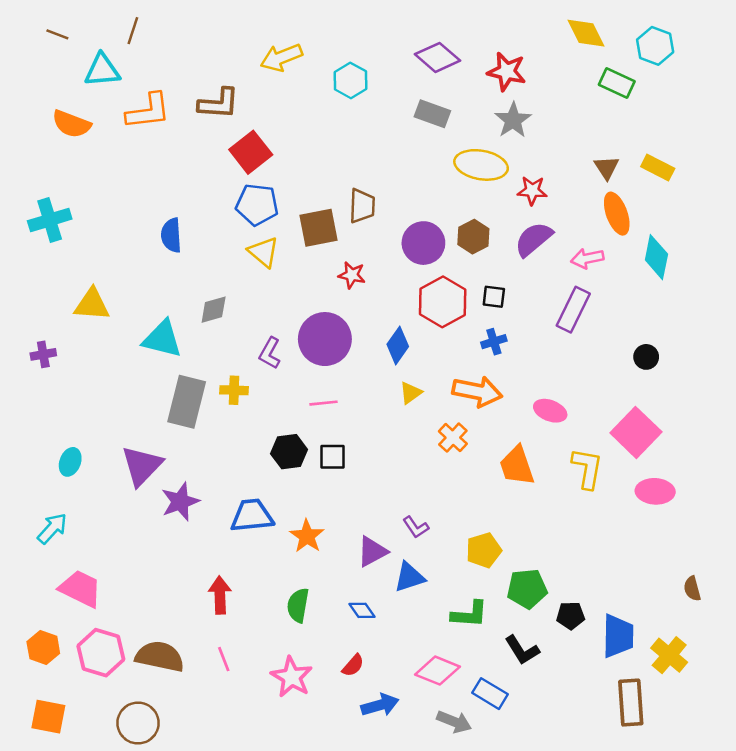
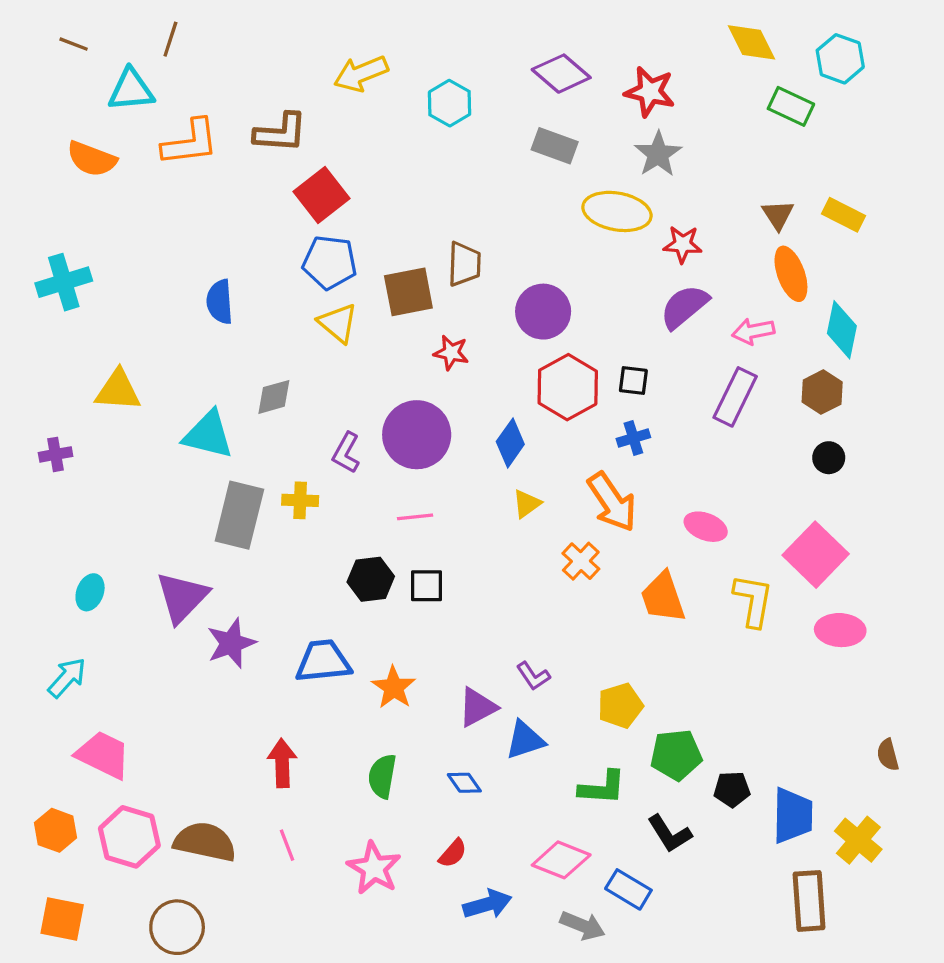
brown hexagon: (473, 237) -> (822, 392), moved
orange arrow: (477, 392) -> (612, 502), turned 45

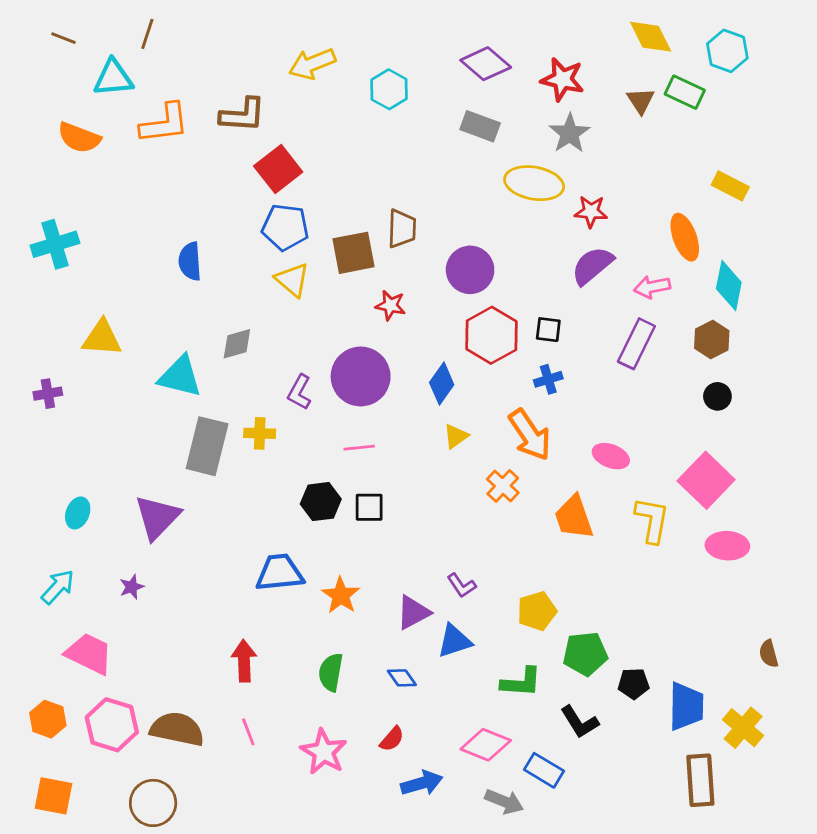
brown triangle: (778, 215) -> (641, 101), moved
purple star: (231, 643) -> (132, 587), moved, size x0.6

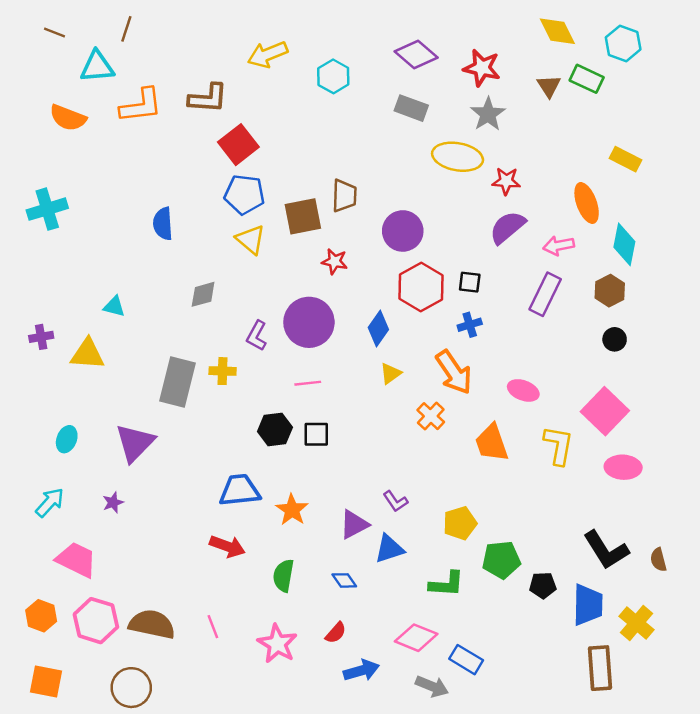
yellow triangle: (102, 338) -> (87, 354), moved
cyan triangle: (180, 376) -> (114, 306), moved, size x0.6
red arrow: (244, 661) -> (227, 546), moved, turned 112
black L-shape: (580, 722) -> (606, 550), moved, size x1.4

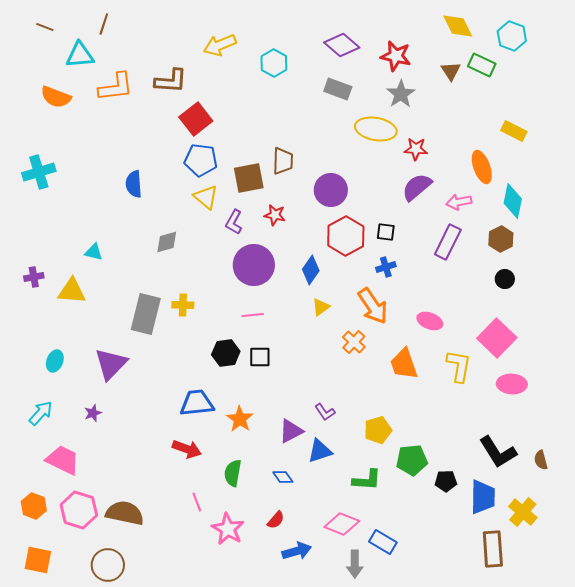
purple L-shape: (257, 336) -> (234, 222), moved
pink line: (213, 627) -> (197, 502), moved
gray arrow: (432, 686) -> (355, 564), turned 68

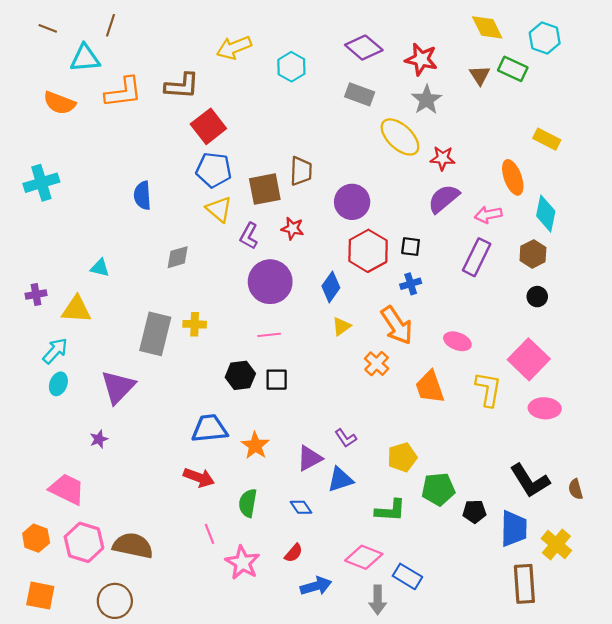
yellow ellipse: (376, 129) -> (400, 137), turned 33
cyan arrow: (41, 413) -> (55, 351), moved

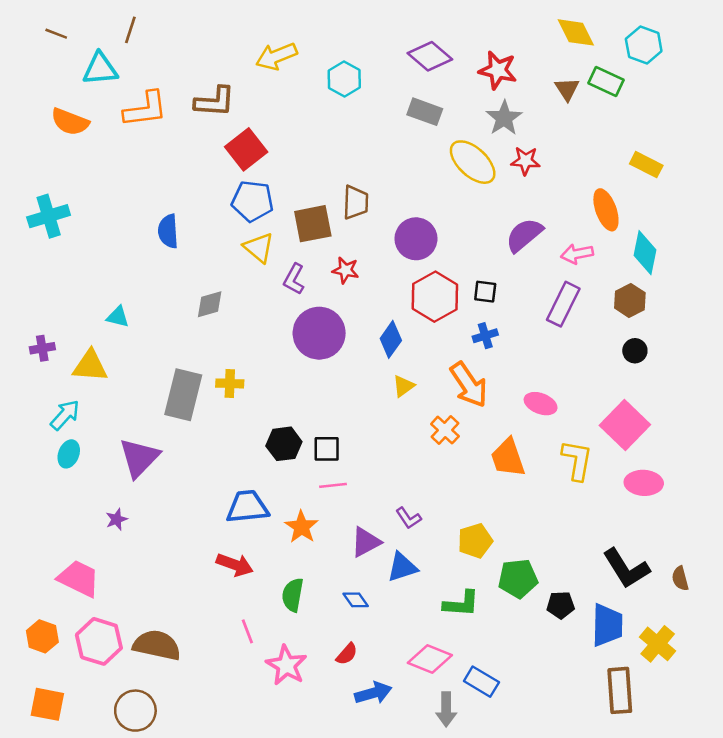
red star: (443, 158) -> (525, 161), moved
pink line: (269, 335) -> (333, 485), moved

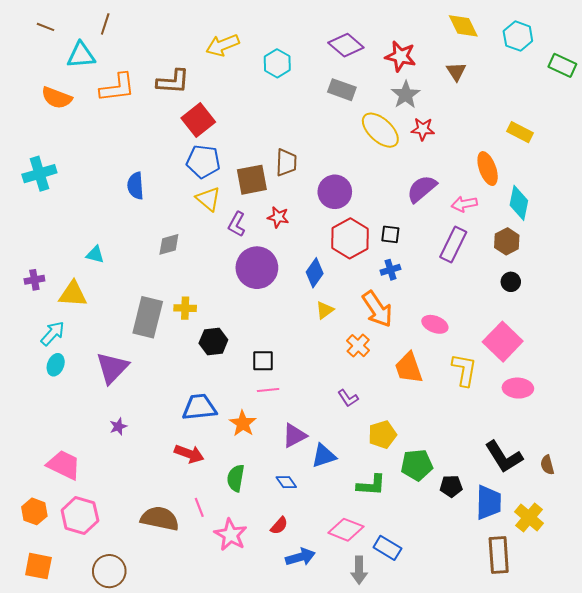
green rectangle: (606, 82) -> (562, 65), moved
black hexagon: (284, 444) -> (213, 342), moved
purple L-shape: (408, 518) -> (348, 398), moved
purple star: (117, 519) -> (118, 426), moved
brown semicircle: (157, 645) -> (160, 519), moved

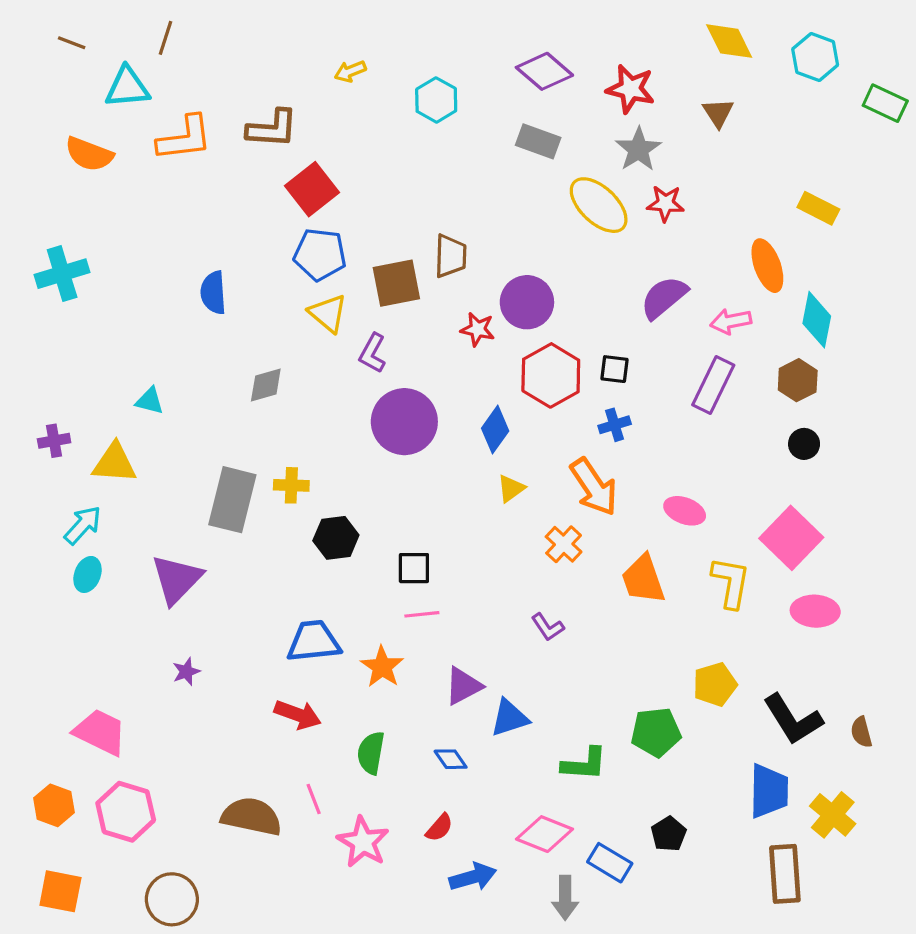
yellow arrow: (223, 45) -> (350, 71), size x0.6
red star: (278, 217) -> (478, 329), moved
yellow pentagon: (382, 435) -> (715, 684), moved
black pentagon: (451, 486) -> (669, 834), moved, turned -30

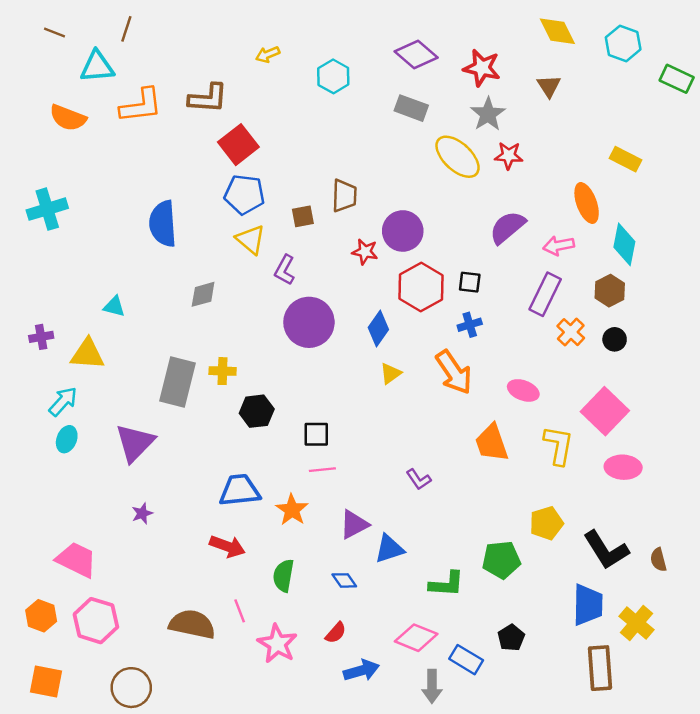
brown square: (396, 283) -> (303, 216), size x0.6
blue semicircle: (213, 293) -> (163, 224), size x1.4
orange cross: (564, 544) -> (571, 332), moved

